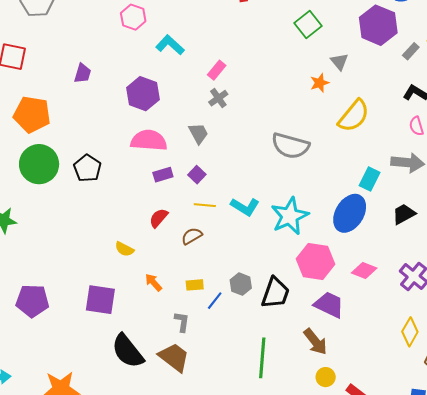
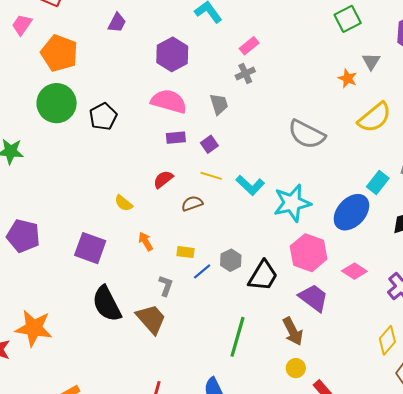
orange star: (320, 83) -> (348, 78), turned 30

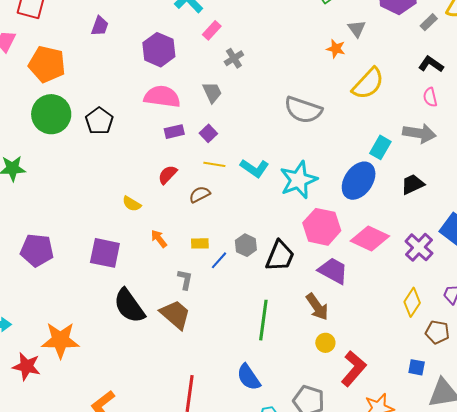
pink rectangle: (249, 46) -> (212, 30), moved
pink diamond: (354, 271) -> (370, 239), size x1.5

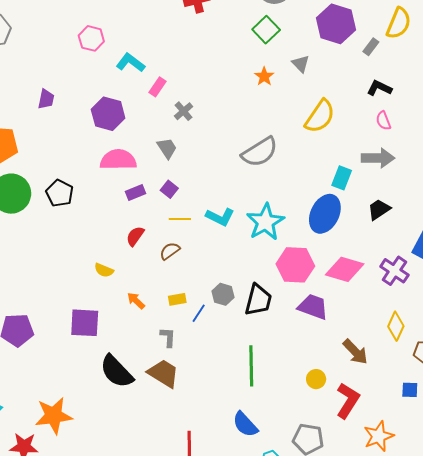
orange star: (336, 49) -> (264, 76), moved, turned 30
gray semicircle: (303, 110) -> (260, 152), turned -42
brown arrow: (317, 307) -> (355, 352), moved

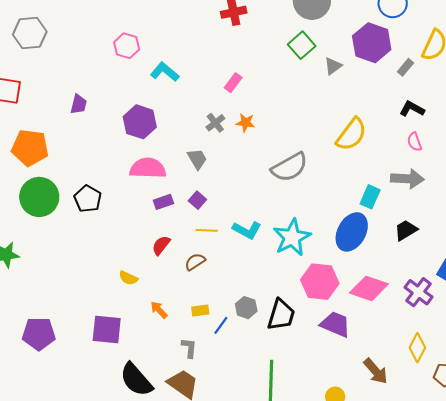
gray triangle: (301, 64) -> (333, 66), moved, turned 36
orange star: (264, 76) -> (246, 123), moved, turned -30
pink rectangle: (158, 87) -> (233, 83), moved

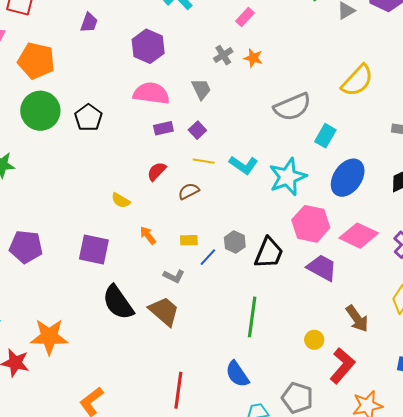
cyan rectangle: (370, 197) -> (325, 136), moved
gray L-shape: (189, 348) -> (174, 276), turned 105

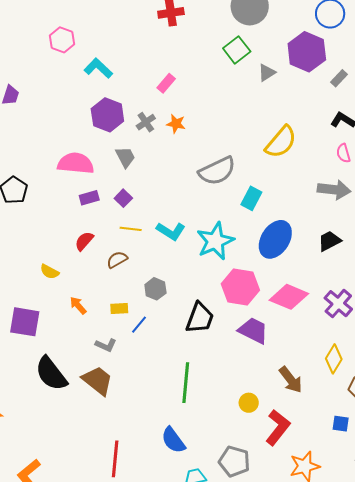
purple hexagon: (148, 46) -> (107, 115), moved
gray hexagon: (235, 242) -> (155, 289), moved

